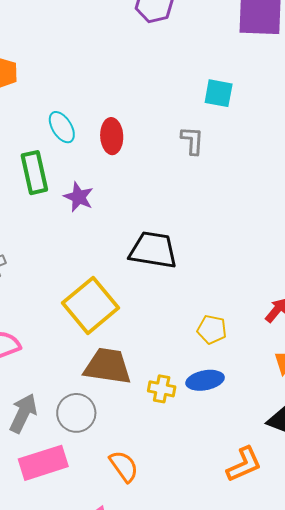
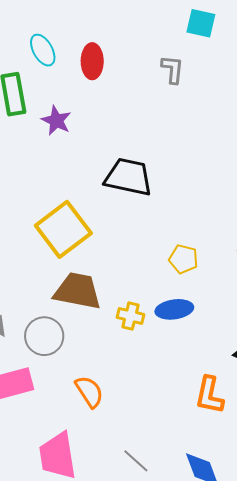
orange L-shape: (244, 464) -> (209, 395), turned 123

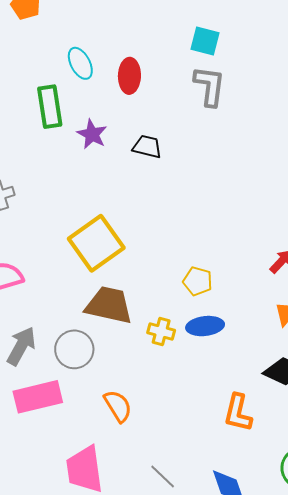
cyan square: (201, 23) -> (205, 41), moved
gray L-shape: (173, 69) -> (210, 86), size x1.4
black trapezoid: (128, 177) -> (147, 147), moved, size x0.6
yellow pentagon: (183, 259) -> (198, 281), moved

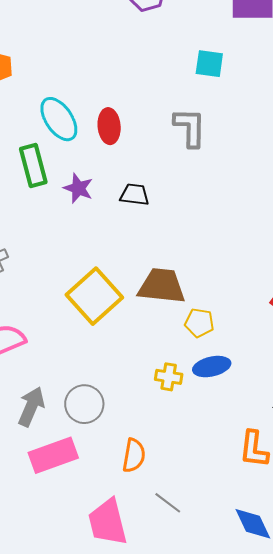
cyan square: (205, 41) -> (209, 64), moved
cyan ellipse: (80, 63) -> (59, 119), size x1.4
brown trapezoid: (109, 305) -> (162, 286), moved
orange semicircle: (118, 406) -> (134, 456), turned 48
gray line: (163, 476) -> (168, 503), moved

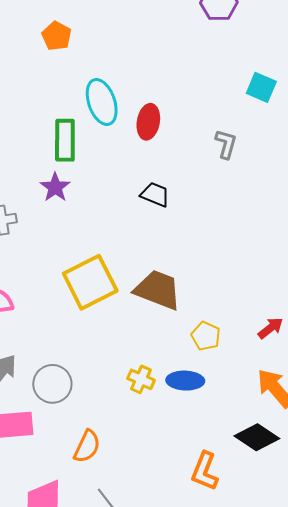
gray L-shape: (190, 127) -> (226, 144), size x0.7
purple star: (78, 188) -> (55, 187), moved
yellow pentagon: (199, 323) -> (206, 336), moved

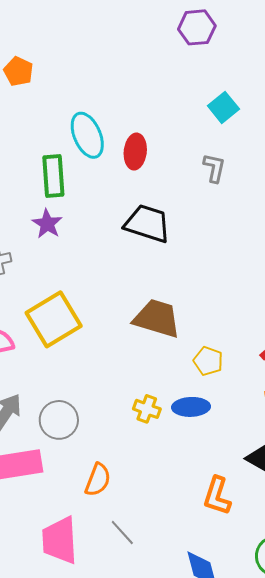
orange pentagon: (56, 36) -> (18, 71), moved
cyan square: (261, 87) -> (223, 107), moved, turned 32
black trapezoid: (155, 194) -> (147, 224), size x1.6
yellow square: (90, 282) -> (54, 319), moved

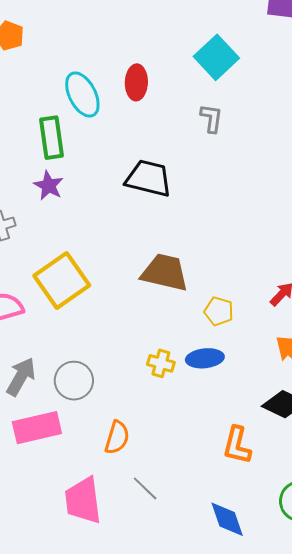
cyan square: (223, 107) -> (216, 57), size x1.4
red ellipse: (135, 152) -> (136, 82), moved

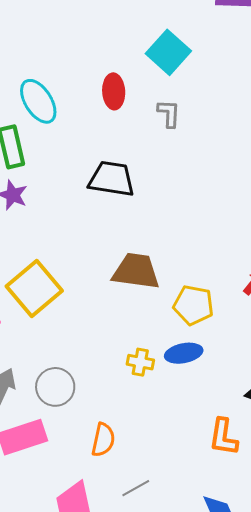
red ellipse: (136, 82) -> (114, 91), moved
yellow pentagon: (219, 311) -> (193, 305), size x1.4
gray line: (145, 488) -> (136, 488), turned -68

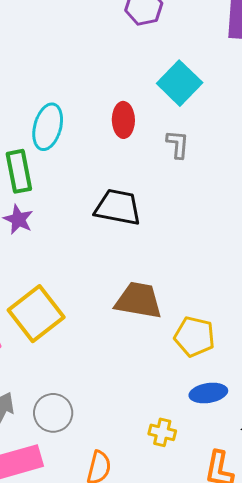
cyan ellipse: (38, 101) -> (48, 127), turned 45
blue ellipse: (184, 353) -> (208, 393), moved
yellow cross: (140, 362) -> (162, 432), moved

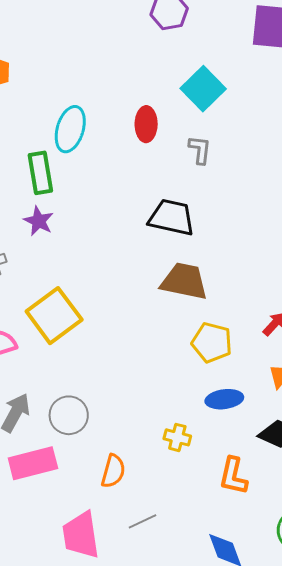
black trapezoid: (118, 207) -> (172, 217), moved
brown trapezoid: (139, 300) -> (184, 281), moved

